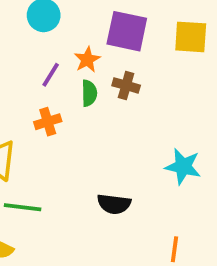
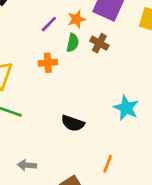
orange cross: (48, 122) -> (48, 63), moved

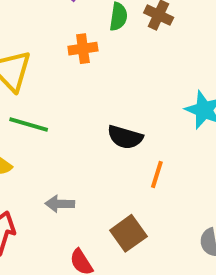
orange line: (108, 164) -> (157, 175), moved

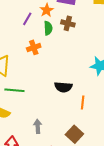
gray arrow: (60, 204) -> (38, 126), turned 96

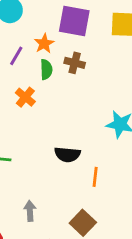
orange cross: (34, 47) -> (25, 97), turned -32

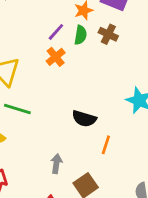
purple line: (16, 56) -> (56, 32), moved
gray arrow: (30, 211) -> (56, 164), moved

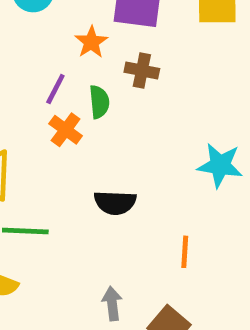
green semicircle: (81, 35) -> (99, 102), moved
black semicircle: (84, 119) -> (115, 203), moved

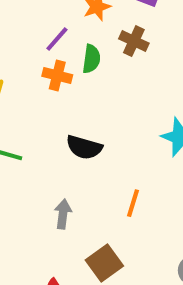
orange cross: (66, 130) -> (57, 76), turned -36
gray arrow: (112, 304) -> (63, 214), moved

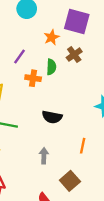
purple line: (57, 39) -> (20, 56), moved
brown cross: (134, 41) -> (74, 55), turned 35

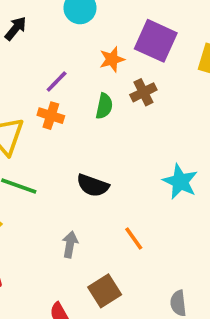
orange cross: (33, 78) -> (51, 116), moved
orange line: (83, 146) -> (134, 238), turned -56

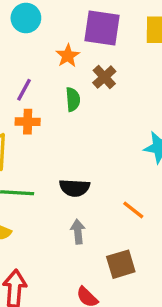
black semicircle: (93, 185) -> (75, 188), moved
brown square: (105, 291) -> (121, 264), turned 32

